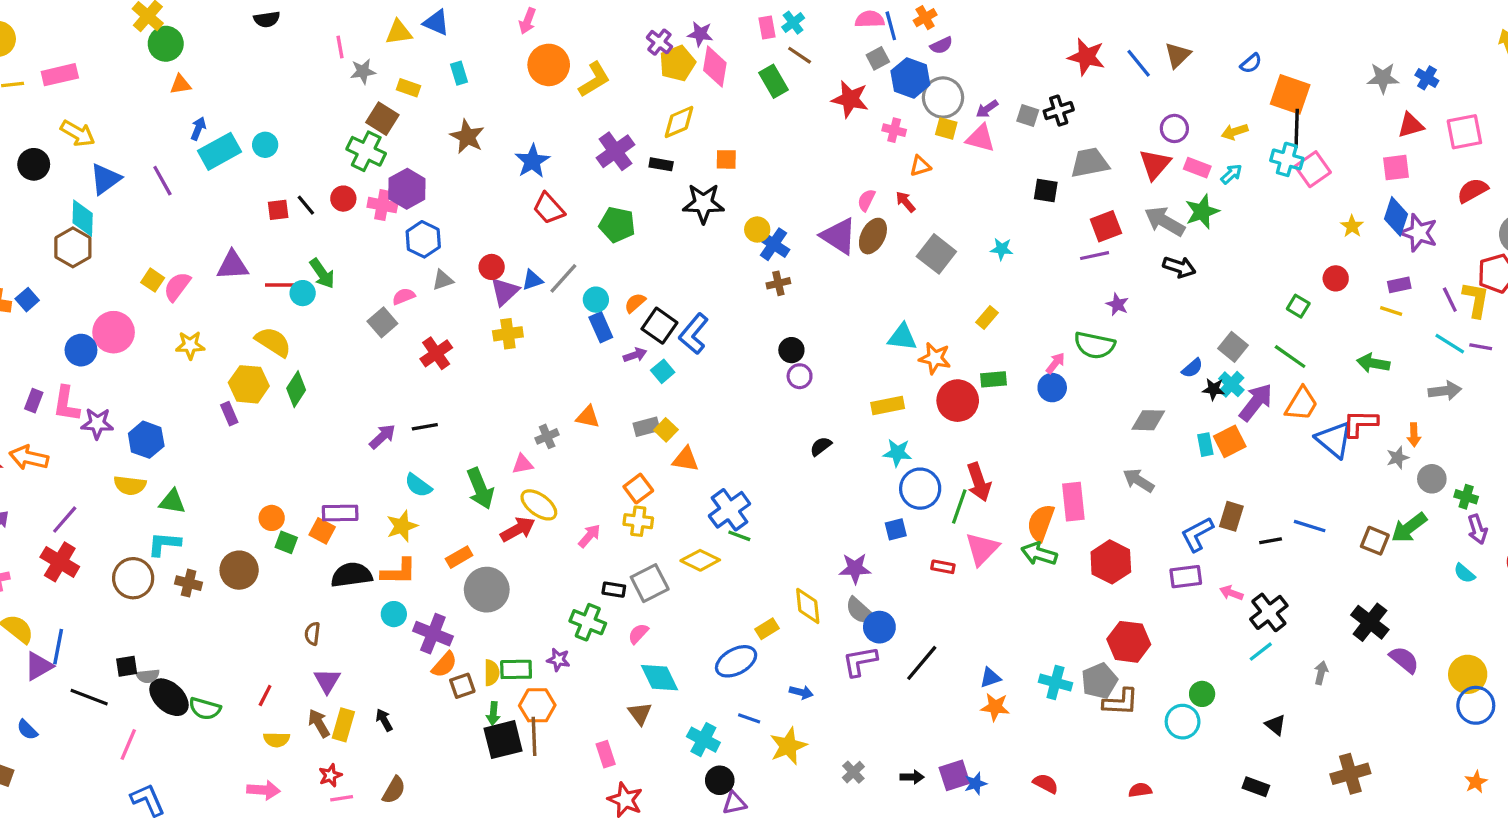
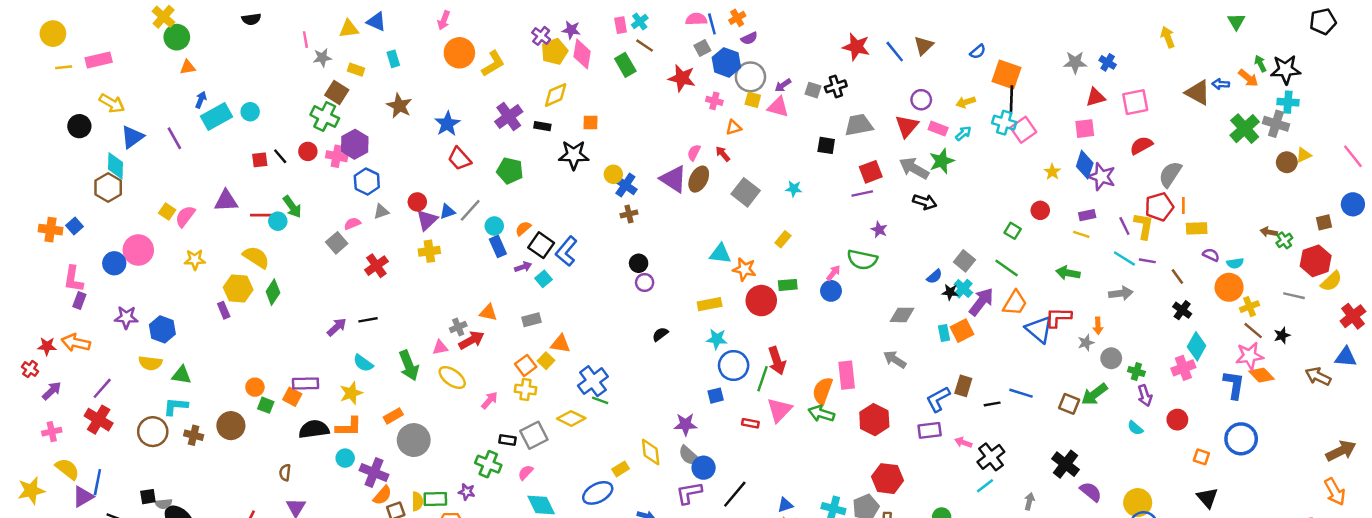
pink L-shape: (66, 404) -> (73, 279), moved
yellow square: (666, 430) -> (546, 361), moved
red arrow: (518, 529) -> (471, 340), moved

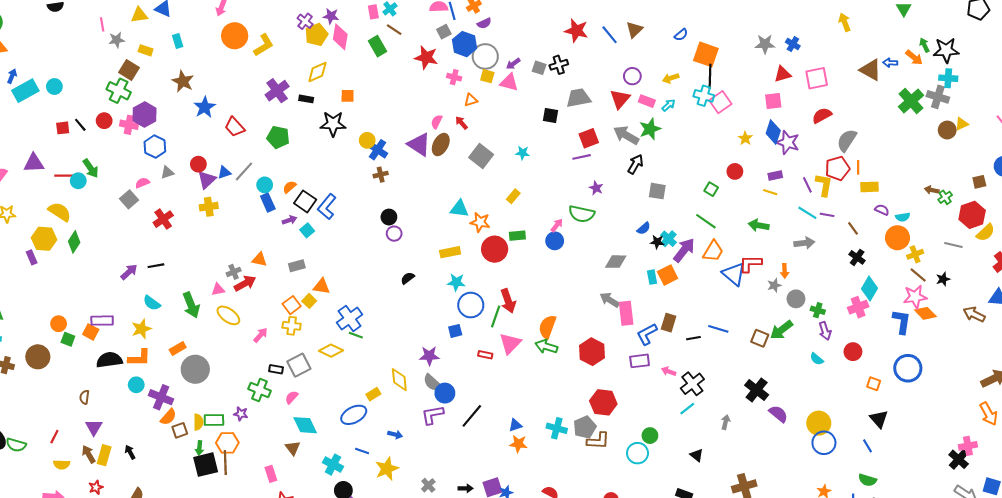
blue star: (447, 124) -> (205, 107), moved
black arrow: (925, 202) -> (635, 164), turned -78
gray square: (964, 261) -> (657, 191), moved, turned -30
pink rectangle: (847, 375) -> (626, 313), moved

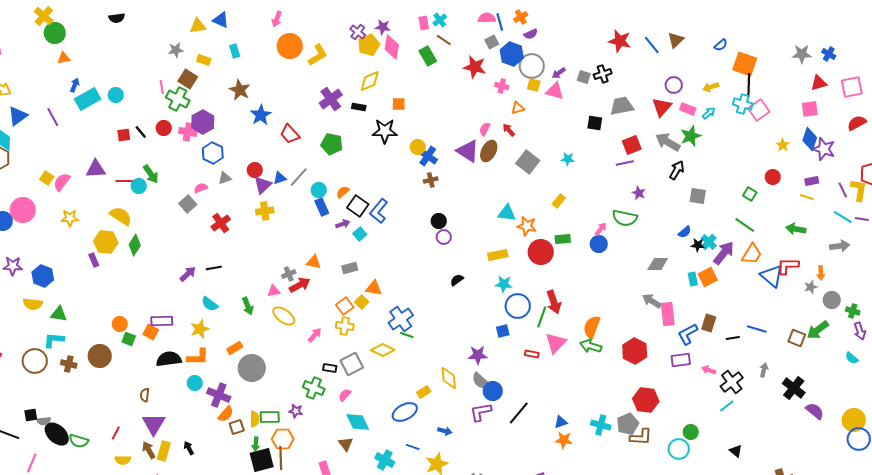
pink line: (102, 24) -> (162, 87), moved
green arrow: (191, 305) -> (248, 306), size x0.7
gray arrow: (726, 422) -> (764, 370), moved
purple triangle: (94, 427) -> (154, 424), size x1.4

